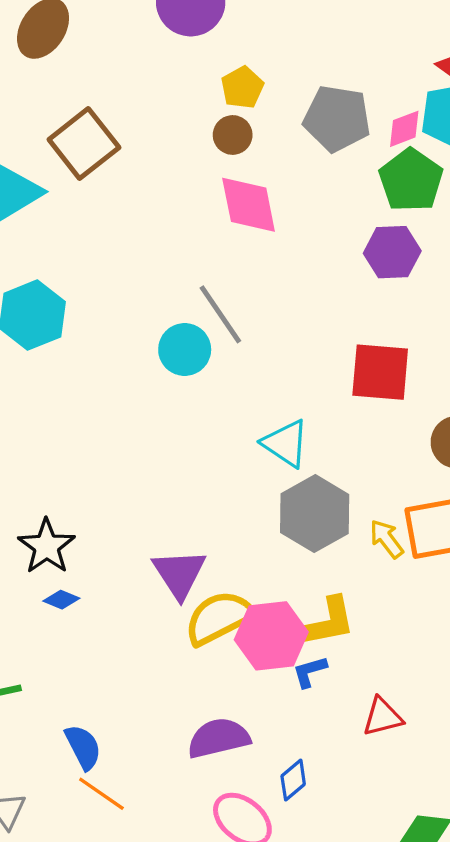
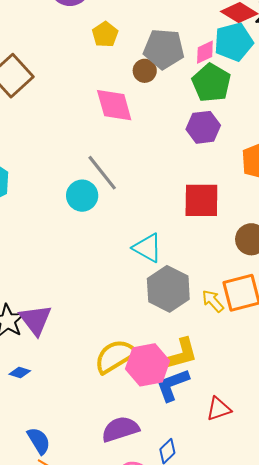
brown circle: (233, 135) -> (145, 71), moved
purple triangle: (179, 574) -> (35, 320), moved
blue diamond: (61, 600) -> (20, 372), moved
blue L-shape: (310, 672) -> (172, 385), size x1.6

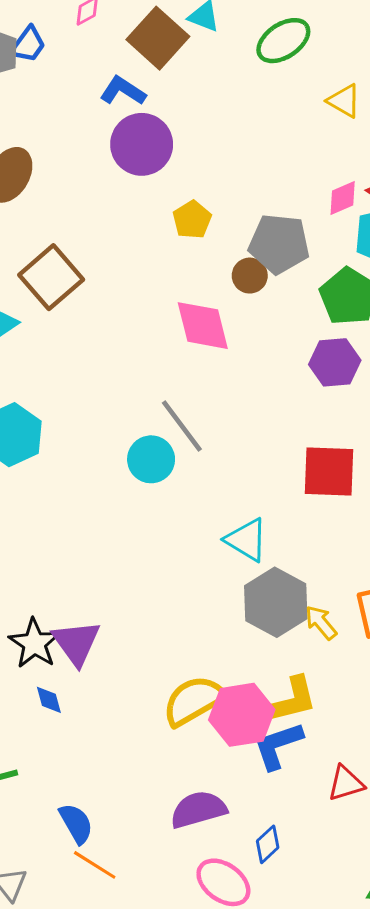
pink diamond: (205, 52) -> (343, 198), moved
yellow arrow: (213, 301) -> (321, 622), moved
blue diamond: (20, 372) -> (49, 700), moved, turned 55

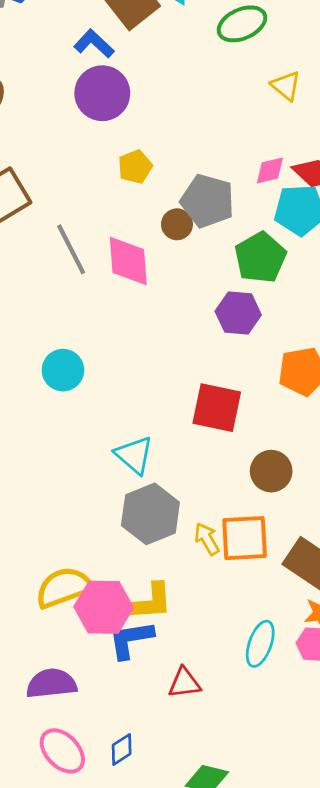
gray line: (182, 426) -> (71, 249), moved
yellow arrow: (321, 622) -> (207, 539), moved
blue diamond: (268, 844) -> (122, 749), moved

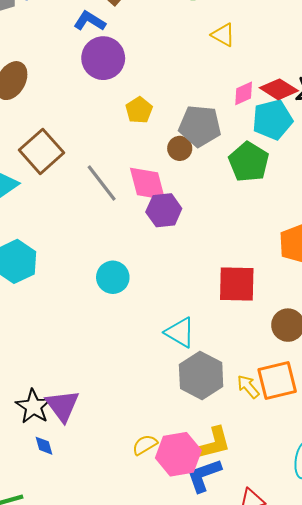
yellow triangle: (286, 86) -> (223, 35), moved
purple hexagon: (238, 313) -> (164, 210), moved
yellow semicircle: (64, 588) -> (145, 445), size x0.6

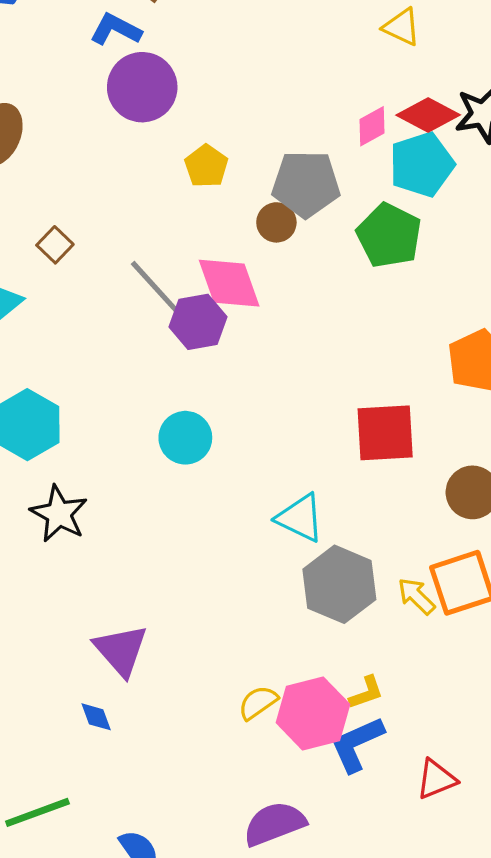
yellow triangle: (223, 35) -> (402, 27), moved
brown square: (41, 151) -> (55, 245), size x0.5
purple hexagon: (164, 210) -> (198, 322), moved
black star: (33, 406) -> (59, 514), moved
yellow L-shape: (212, 444) -> (366, 693), size x0.6

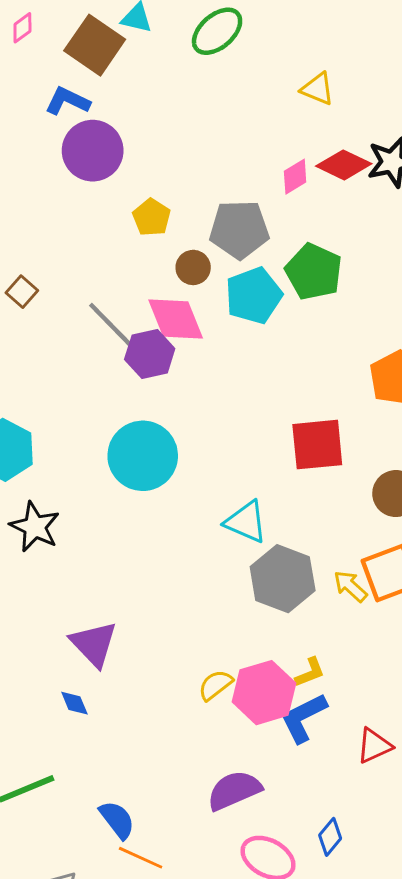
cyan pentagon: (422, 165) -> (254, 295), moved
brown circle: (276, 222) -> (193, 267), moved
cyan circle: (185, 438) -> (143, 456), size x1.5

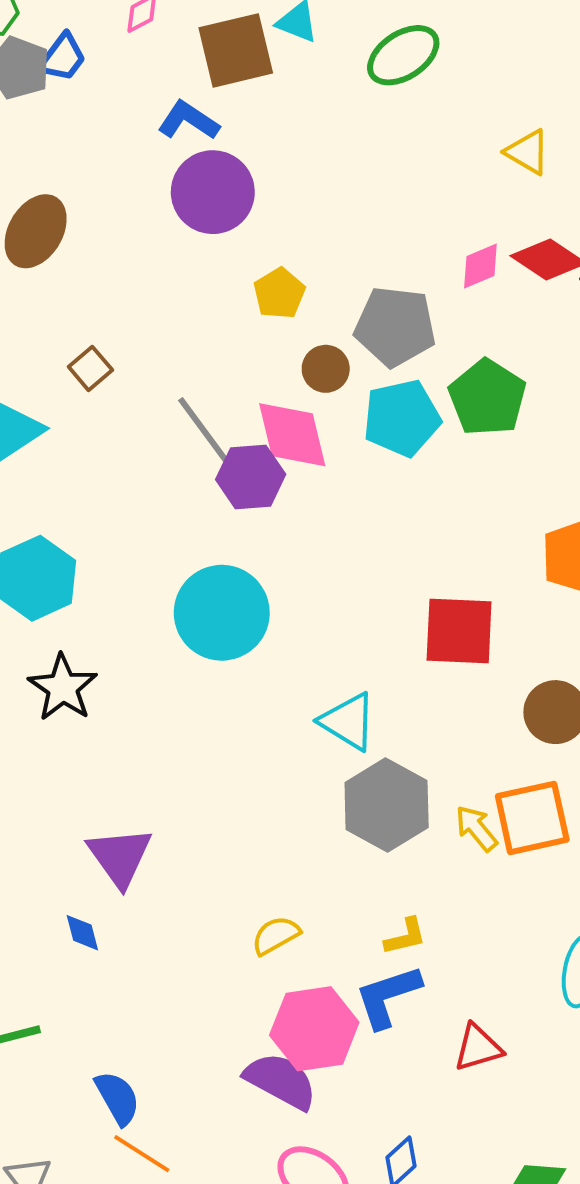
brown square: (95, 45) -> (236, 50), turned 34
pink hexagon: (264, 693) -> (314, 1029), moved
purple semicircle: (234, 790) -> (281, 1081), turned 44

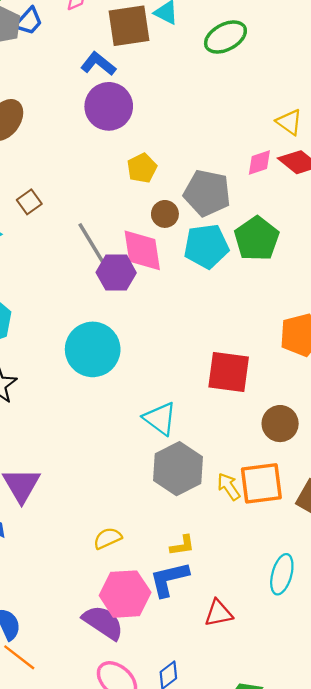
yellow triangle: (528, 152) -> (289, 122), moved

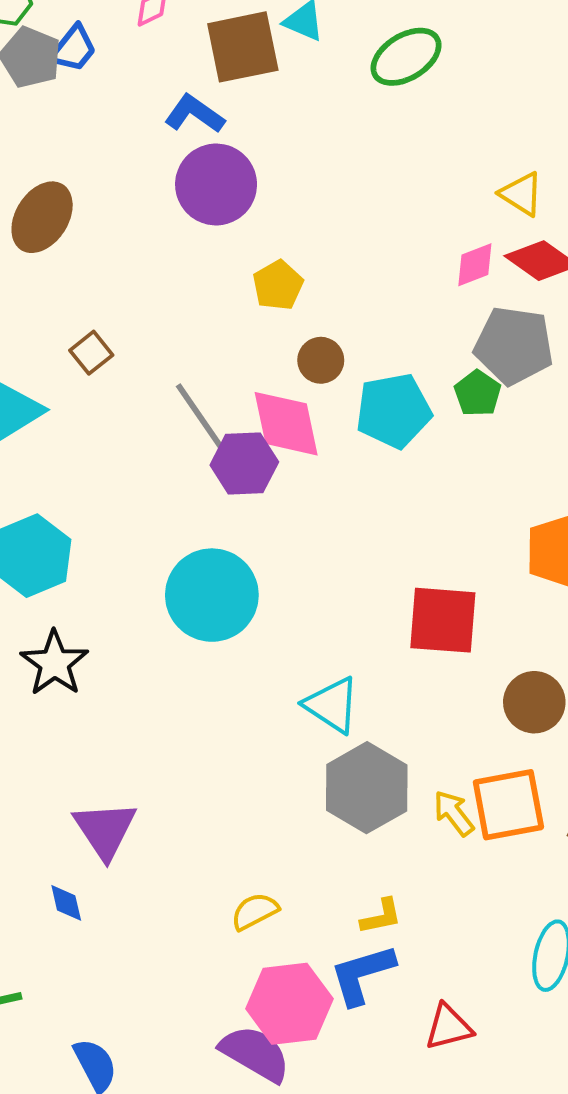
gray pentagon: (207, 193) -> (514, 346), moved
green pentagon: (257, 239) -> (478, 393), size x0.6

